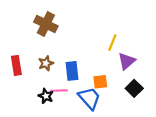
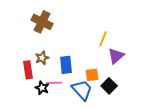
red rectangle: (16, 65) -> (28, 70), moved
black square: (134, 88) -> (109, 86), moved

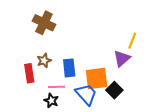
yellow line: (103, 39) -> (132, 41), moved
orange square: (92, 75) -> (97, 78), size x1.6
black star: (42, 88) -> (51, 101), moved

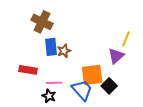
brown star: (44, 61) -> (64, 51), moved
blue rectangle: (69, 68) -> (51, 47), moved
red rectangle: (29, 73) -> (28, 70), turned -72

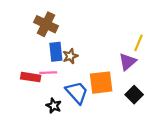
pink line: (54, 83) -> (48, 73), moved
black square: (109, 86) -> (134, 95), moved
blue trapezoid: (82, 90) -> (77, 92), moved

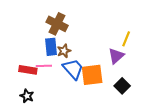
brown cross: (46, 24) -> (57, 24), moved
blue trapezoid: (77, 92) -> (73, 69), moved
black star: (54, 106) -> (27, 96), moved

